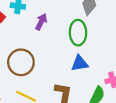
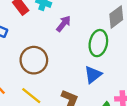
blue triangle: (80, 63) -> (93, 75), turned -42

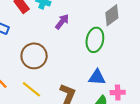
blue triangle: (93, 75) -> (97, 77), moved, turned 42

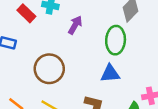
blue triangle: (97, 77) -> (110, 74), moved

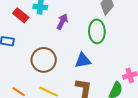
blue triangle: (110, 74) -> (83, 60), moved

